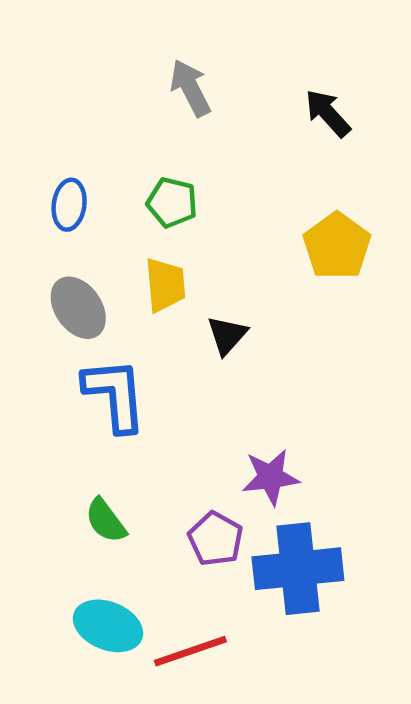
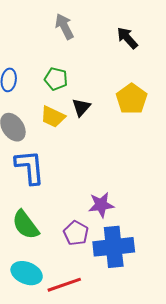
yellow trapezoid: (165, 285) -> (53, 117), turned 120
black triangle: (227, 335) -> (81, 107), moved
green semicircle: (106, 521) -> (26, 225), size x1.4

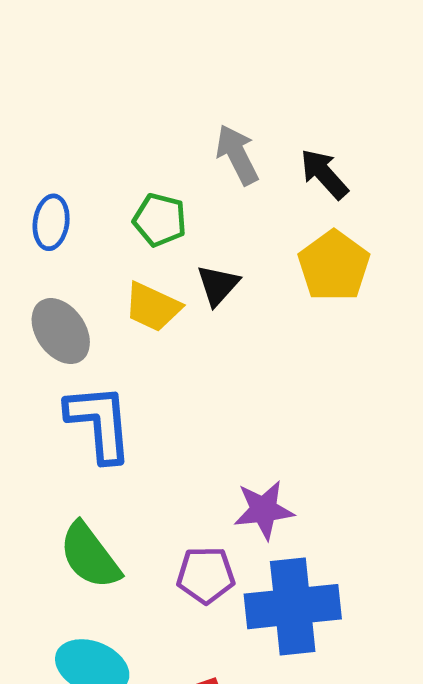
gray arrow: (64, 26) -> (237, 155), moved
black arrow: (127, 38) -> (324, 174), moved
purple pentagon: (76, 233) -> (206, 575), turned -30

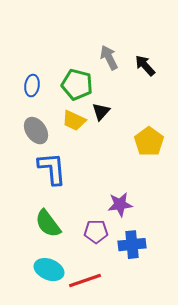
green pentagon: (160, 220) -> (77, 85), size x1.4
yellow pentagon: (334, 266) -> (149, 142), moved
blue cross: (293, 607) -> (132, 245), size x0.7

